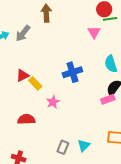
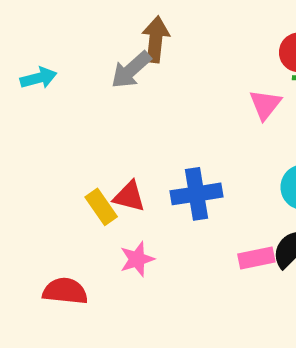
gray arrow: (23, 33) -> (131, 70), moved
red triangle: (23, 75) -> (129, 196), moved, turned 32
pink rectangle: (108, 99) -> (256, 258), moved

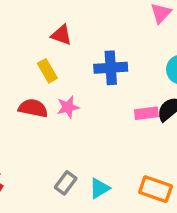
red triangle: (129, 196) -> (61, 35), moved
red semicircle: (65, 291) -> (33, 108), moved

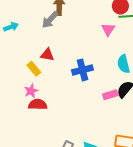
yellow rectangle: (47, 71) -> (34, 69), moved
pink star: (68, 107) -> (31, 91), moved

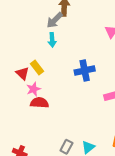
cyan arrow: (11, 27) -> (52, 40), moved, turned 104
red triangle: (47, 55) -> (22, 73), moved, turned 32

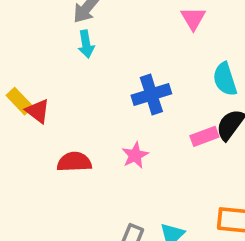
yellow rectangle: (37, 67) -> (20, 101), moved
pink star: (34, 89) -> (135, 155), moved

